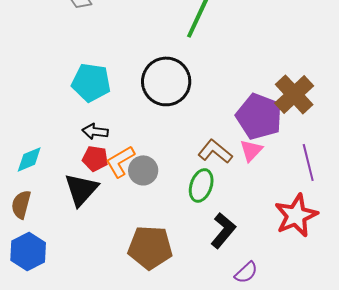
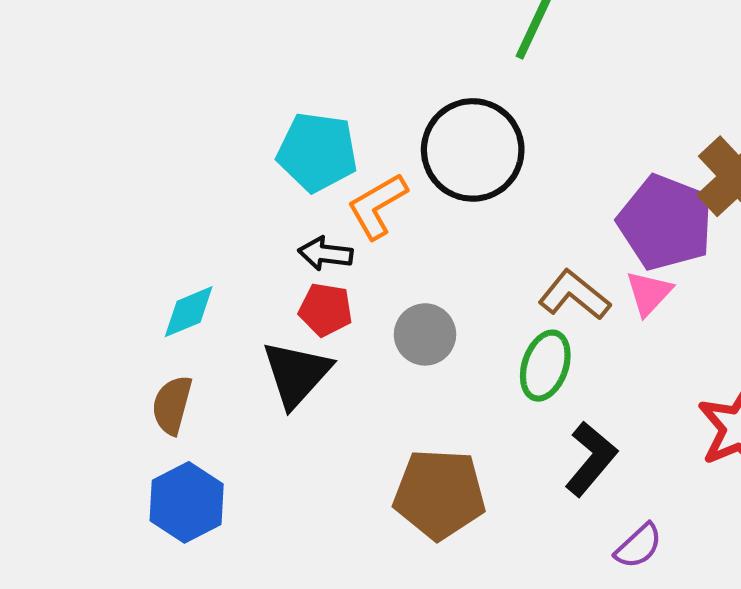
orange L-shape: (120, 161) -> (377, 206), moved

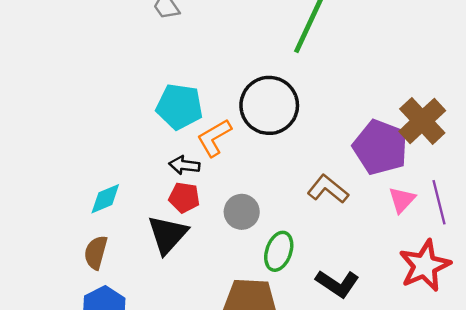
pink triangle: (649, 293) -> (402, 200), moved
green ellipse: (545, 366) -> (279, 251), moved
black L-shape: (591, 459) -> (337, 284), turned 84

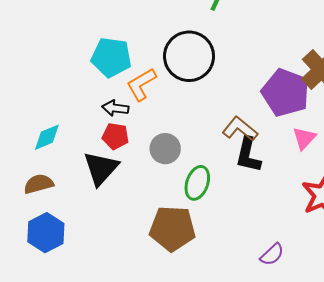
brown semicircle: (96, 252) -> (39, 184), turned 60
black L-shape: (337, 284) -> (248, 155), moved, turned 69

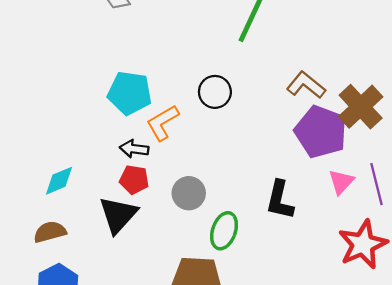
black circle: (189, 56) -> (215, 92), size x0.6
brown L-shape: (240, 129) -> (306, 85), moved

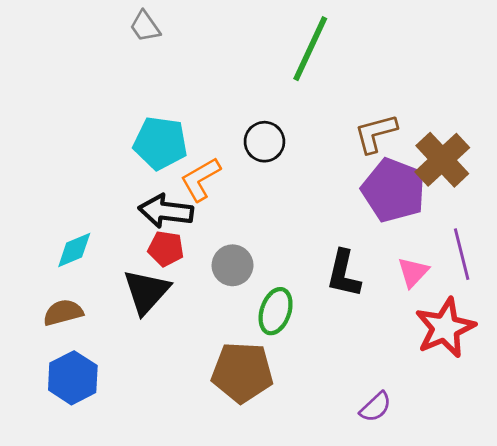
brown L-shape: (306, 85) -> (376, 133), turned -54
black arrow: (134, 149) -> (166, 211), size x1.5
pink triangle: (341, 182) -> (413, 272), moved

